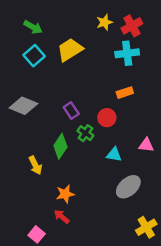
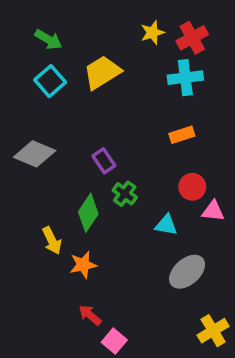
red circle: (107, 118) -> (192, 187), moved
orange star: (65, 194) -> (83, 265), moved
pink square: (37, 234) -> (114, 341), moved

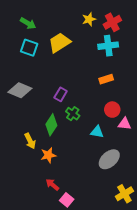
cyan square: (50, 81) -> (29, 48), turned -30
purple rectangle: (104, 161) -> (61, 94), turned 64

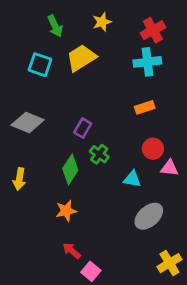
yellow star: (89, 19) -> (102, 22), moved
green arrow: (28, 23) -> (55, 26), moved, turned 35
yellow arrow: (30, 141) -> (19, 179), moved, turned 35

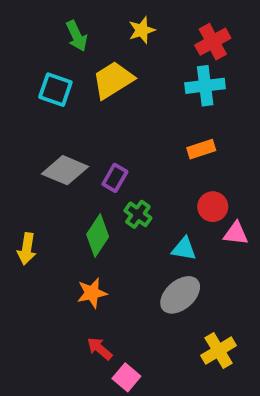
gray diamond: (28, 123) -> (65, 170), moved
gray ellipse: (149, 216) -> (180, 295), moved
yellow cross: (169, 263) -> (219, 351), moved

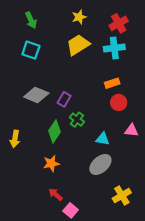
green arrow: (77, 36) -> (31, 20), moved
yellow trapezoid: (113, 80) -> (78, 45), moved
red circle: (213, 207) -> (119, 102), moved

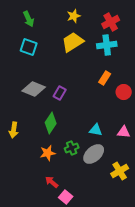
orange rectangle: (112, 83) -> (105, 78), turned -40
red circle: (119, 102) -> (124, 92), moved
green cross: (77, 120) -> (72, 148), moved, turned 32
pink triangle: (131, 130) -> (124, 132), moved
yellow cross: (122, 196) -> (120, 171), moved

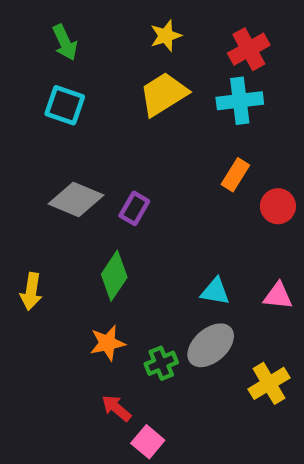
green cross: (72, 148) -> (161, 363), moved

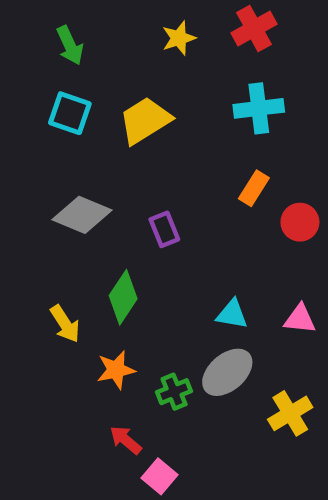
red cross: (249, 49) -> (254, 28), moved
yellow trapezoid: (164, 94) -> (145, 120), moved
purple rectangle: (134, 208) -> (164, 229), moved, turned -52
yellow arrow: (31, 291) -> (65, 324), moved, turned -42

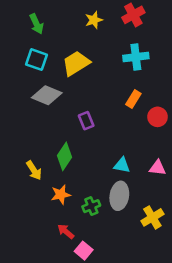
gray diamond: (82, 215) -> (47, 95), moved
gray ellipse: (227, 372) -> (119, 196), turned -40

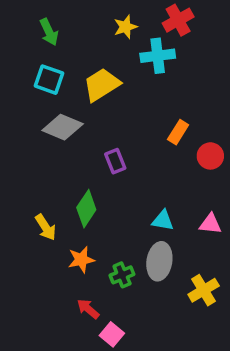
cyan cross: (136, 57) -> (158, 56), moved

